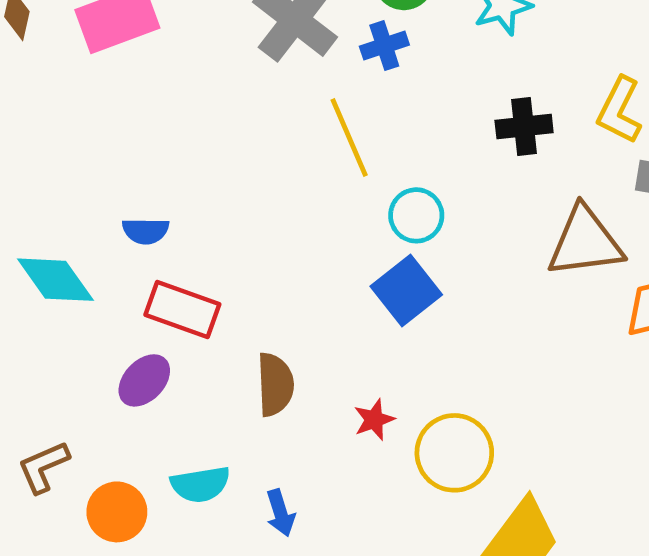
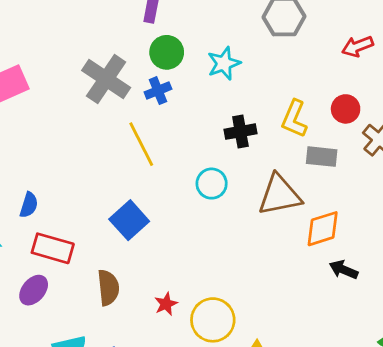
cyan circle: (416, 215) -> (212, 184), moved
blue semicircle: (146, 231) -> (29, 205), turned -70
blue square: (406, 290) -> (129, 220), moved

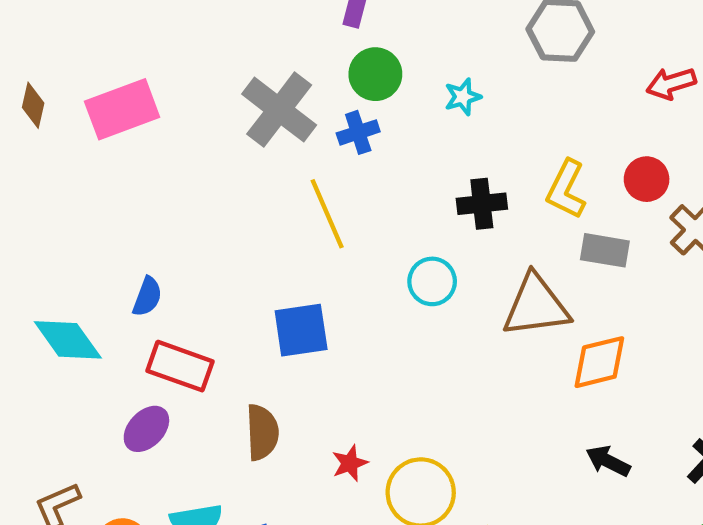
cyan star: (224, 63) -> (463, 97), size x0.7
blue square: (129, 220) -> (301, 330), turned 30
black arrow: (344, 270) -> (608, 461), moved

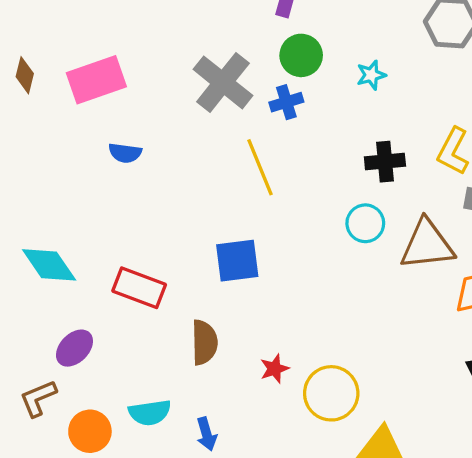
cyan circle: (432, 281) -> (365, 223), moved
blue semicircle: (147, 297) -> (125, 153), moved, turned 76
purple ellipse: (146, 429) -> (74, 348), moved

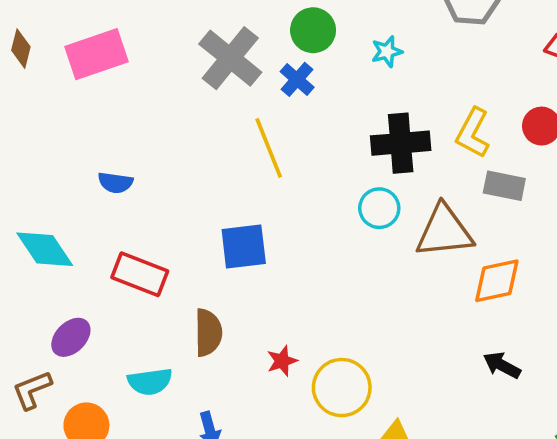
blue cross: (286, 102) -> (297, 79), turned -32
blue semicircle: (125, 153) -> (115, 183), moved
black cross: (385, 162) -> (401, 143), size x1.4
cyan semicircle: (150, 413) -> (150, 382), moved

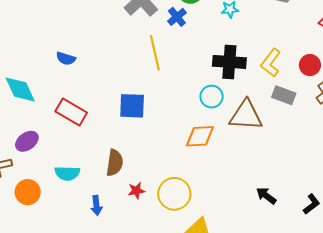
orange diamond: (497, 281) -> (200, 136), moved
brown semicircle: (208, 333) -> (115, 163), moved
red star: (282, 361) -> (136, 191), moved

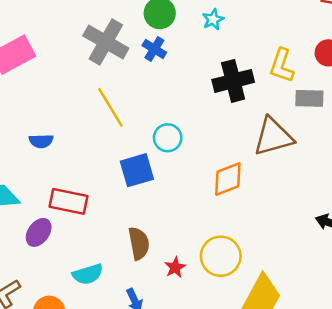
yellow line: (155, 53) -> (110, 107), moved
cyan circle: (212, 97) -> (168, 138), moved
purple ellipse: (27, 141) -> (39, 232), moved

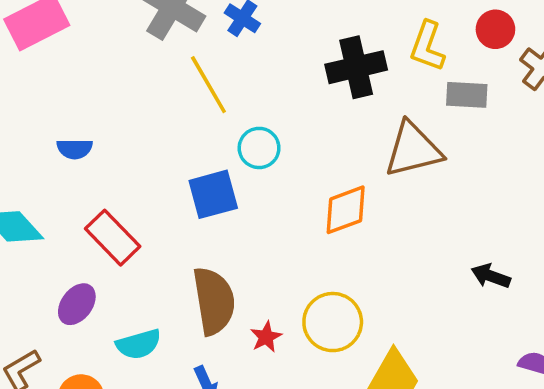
yellow line: (110, 107) -> (208, 85), moved
red rectangle: (68, 201) -> (113, 238), turned 33
purple ellipse: (39, 232) -> (77, 304), moved
brown semicircle: (139, 243) -> (214, 301), size x1.4

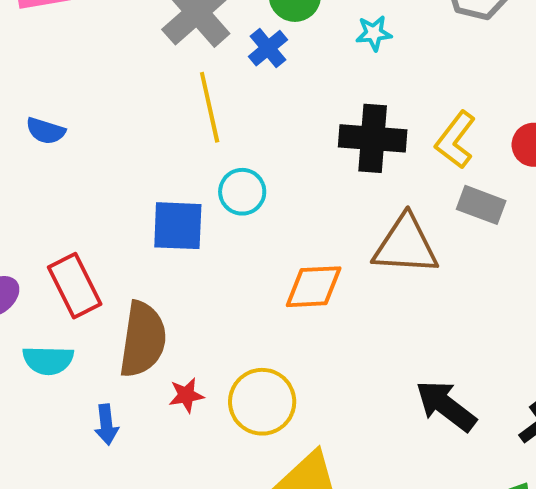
red rectangle: (113, 238) -> (75, 286), moved
black arrow: (491, 276) -> (446, 406), size x1.5

